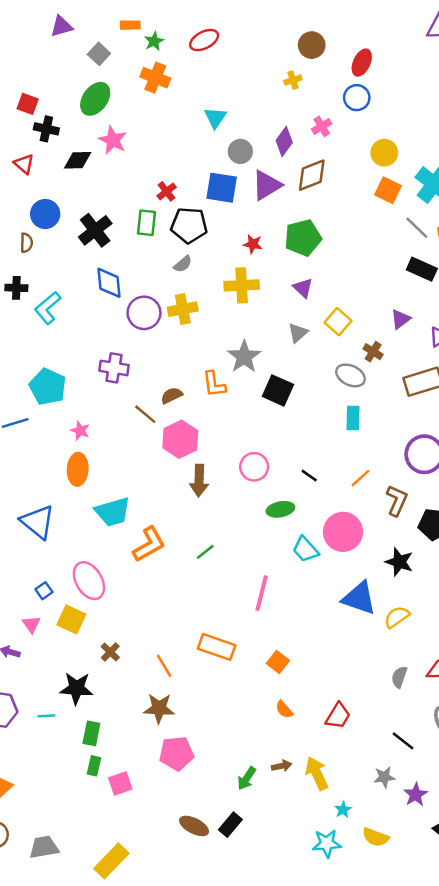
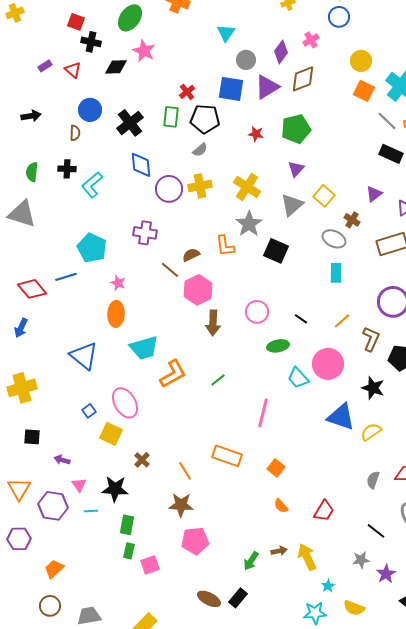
yellow cross: (242, 285) -> (247, 187), moved, turned 36
purple triangle: (303, 288) -> (296, 169), turned 30
gray triangle: (298, 333) -> (292, 205), size x1.4
pink triangle: (31, 624) -> (79, 485), moved

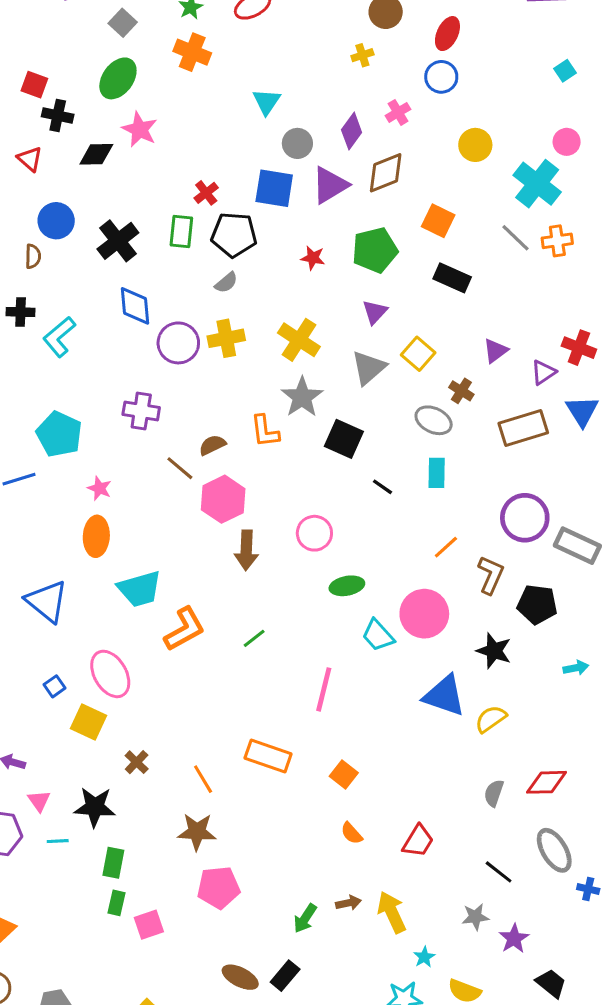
orange square: (364, 91) -> (438, 221), moved
black rectangle: (391, 154) -> (452, 278), moved
black line: (301, 319) -> (383, 487), moved

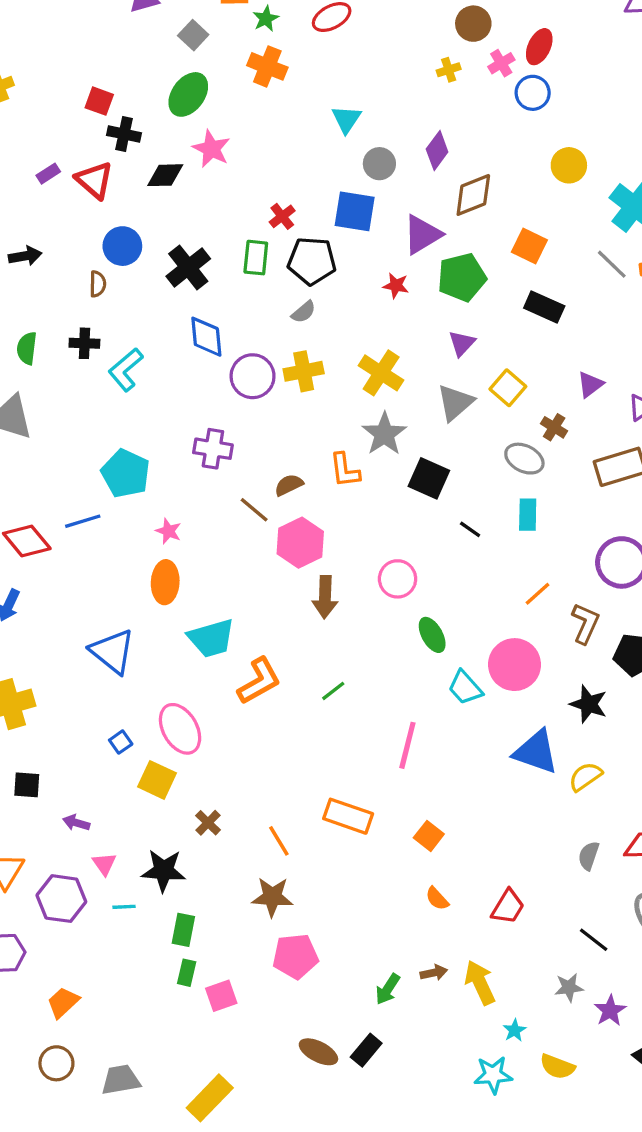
pink cross: (398, 112) -> (501, 63), moved
red triangle: (30, 159) -> (94, 180), size x1.4
purple triangle: (330, 185) -> (422, 235), moved
green ellipse: (347, 586) -> (432, 635), turned 72

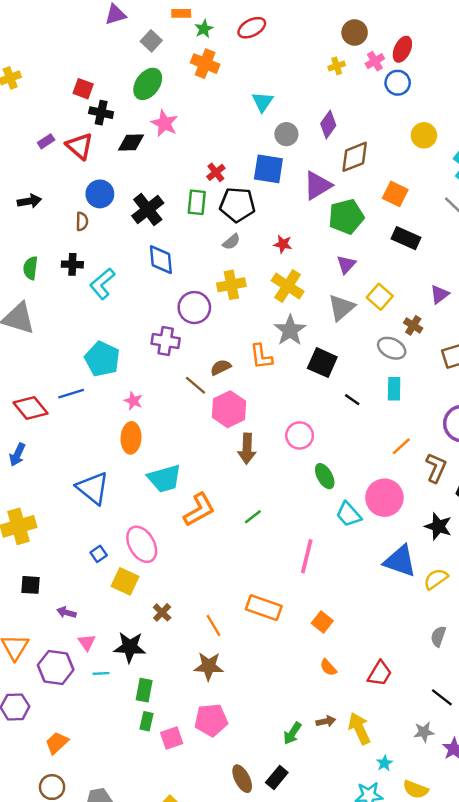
red star: (396, 286) -> (283, 244), moved
purple circle: (253, 376) -> (194, 308), moved
pink pentagon: (295, 956) -> (211, 720), moved
brown ellipse: (318, 1052) -> (242, 779), turned 36

